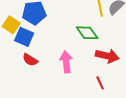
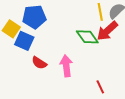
red arrow: (107, 56) -> (107, 31), moved, turned 125
red semicircle: (30, 60) -> (39, 63), moved

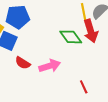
red arrow: (107, 31) -> (91, 31), turned -65
pink arrow: (66, 66) -> (50, 66), turned 80

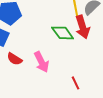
pink arrow: (50, 66) -> (42, 62), turned 80

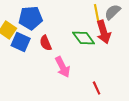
red semicircle: (15, 59) -> (46, 43), moved, turned 35

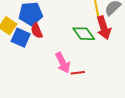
red semicircle: (46, 43) -> (37, 31), moved
red line: (97, 88) -> (78, 73), moved, turned -72

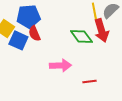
pink arrow: (63, 63) -> (60, 65), turned -65
red line: (78, 73) -> (89, 81), moved

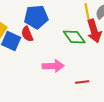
blue pentagon: (28, 16) -> (36, 17), moved

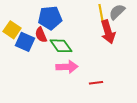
green diamond: (74, 37) -> (61, 46), moved

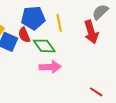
yellow line: (101, 13) -> (59, 23), moved
red line: (96, 83) -> (96, 92), moved, turned 40

